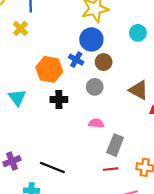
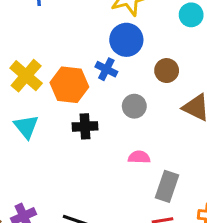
yellow cross: (20, 28) -> (26, 76), moved, size x1.5
cyan circle: (138, 33) -> (191, 15), moved
brown circle: (104, 62) -> (167, 71), moved

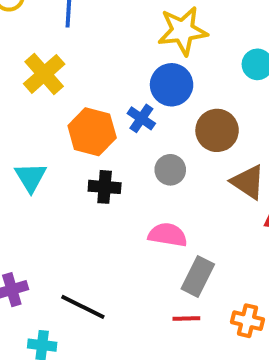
brown circle: (167, 71) -> (217, 130), size x1.4
yellow cross: (26, 76) -> (44, 74), moved
pink semicircle: (139, 157) -> (168, 235), size x1.4

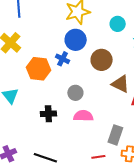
gray circle: (170, 170) -> (75, 93), moved
black cross: (105, 187) -> (48, 114), moved
gray rectangle: (198, 276) -> (115, 135), moved

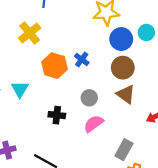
blue circle: (76, 40) -> (121, 39), moved
brown triangle: (120, 84) -> (126, 94), moved
pink semicircle: (83, 116) -> (94, 124), turned -48

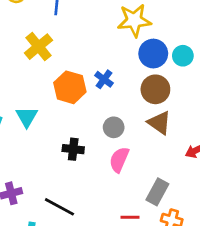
cyan circle: (146, 32) -> (183, 56), moved
pink semicircle: (94, 124) -> (119, 160), turned -30

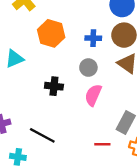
blue cross: (104, 79) -> (93, 38), moved, turned -35
cyan triangle: (27, 117) -> (14, 59), turned 36

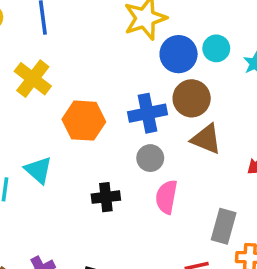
blue cross: (93, 38) -> (147, 113), size x1.5
cyan triangle: (14, 59) -> (38, 170), turned -42

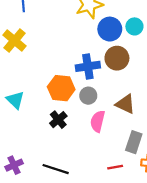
orange hexagon: (84, 121) -> (61, 88), moved
brown triangle: (206, 139) -> (125, 104), moved
black cross: (106, 197) -> (58, 120), turned -36

